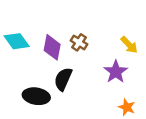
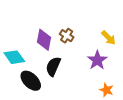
cyan diamond: (17, 41) -> (14, 57), moved
black ellipse: (36, 96) -> (31, 81), turned 35

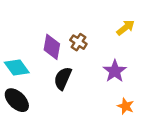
yellow arrow: (109, 38) -> (126, 28), moved, turned -84
black ellipse: (31, 81) -> (17, 100), moved

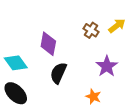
brown cross: (78, 42) -> (91, 30), moved
orange star: (126, 106) -> (93, 97), moved

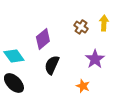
yellow arrow: (117, 26) -> (104, 23), turned -49
purple diamond: (48, 44) -> (43, 39), turned 40

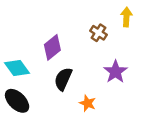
yellow arrow: (104, 23) -> (126, 17), moved
orange star: (83, 86) -> (88, 103), moved

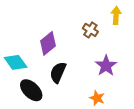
black ellipse: (17, 101) -> (31, 90), moved
orange star: (88, 103) -> (97, 98), moved

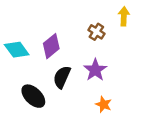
cyan diamond: (16, 62) -> (17, 50), moved
purple star: (106, 66) -> (95, 70), moved

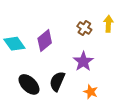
yellow arrow: (124, 16) -> (108, 24), moved
black semicircle: (62, 77) -> (57, 81), moved

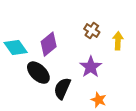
yellow arrow: (108, 24) -> (118, 41), moved
black ellipse: (29, 84) -> (38, 73), moved

